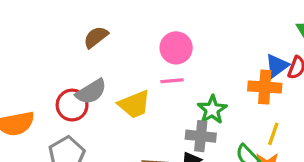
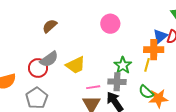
pink circle: (176, 48) -> (110, 24), moved
pink line: (172, 81) -> (93, 87), moved
yellow line: (273, 134) -> (147, 65), moved

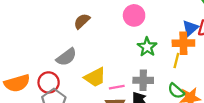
brown semicircle: (50, 26) -> (82, 21), moved
yellow trapezoid: (76, 65) -> (95, 77), moved
green star: (123, 65) -> (147, 47), moved
red circle: (38, 68) -> (49, 82), moved

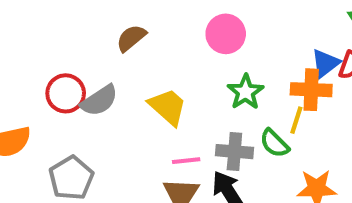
yellow trapezoid: (95, 77) -> (168, 107), moved, turned -115
red circle: (49, 82) -> (66, 93), moved
green semicircle: (176, 91) -> (274, 143), moved

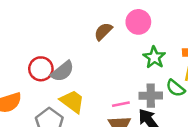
brown semicircle: (131, 38) -> (103, 31), moved
yellow trapezoid: (168, 107) -> (72, 101), moved

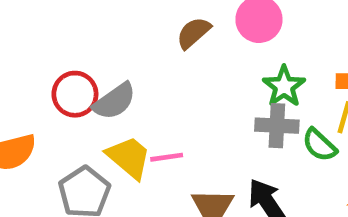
gray cross: (151, 96) -> (277, 126), moved
pink line: (121, 104) -> (167, 157), moved

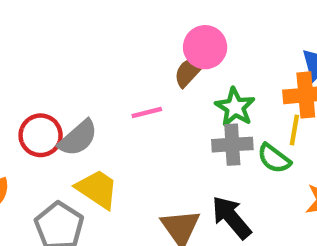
brown semicircle: (194, 33) -> (189, 71), moved
pink line: (167, 157) -> (147, 113), moved

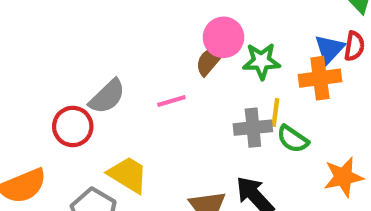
green star: (235, 107) -> (261, 61), moved, turned -30
yellow line: (294, 130) -> (275, 113), moved
gray semicircle: (78, 138) -> (107, 97), moved

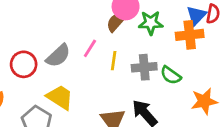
gray semicircle: (107, 97) -> (58, 56), moved
pink line: (171, 101) -> (90, 48), turned -42
yellow line: (275, 113) -> (114, 61), moved

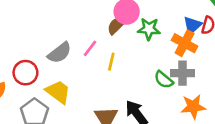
orange cross: (190, 35) -> (185, 43), turned 30
red circle: (24, 64) -> (25, 73), moved
gray cross: (144, 67) -> (182, 73), moved

